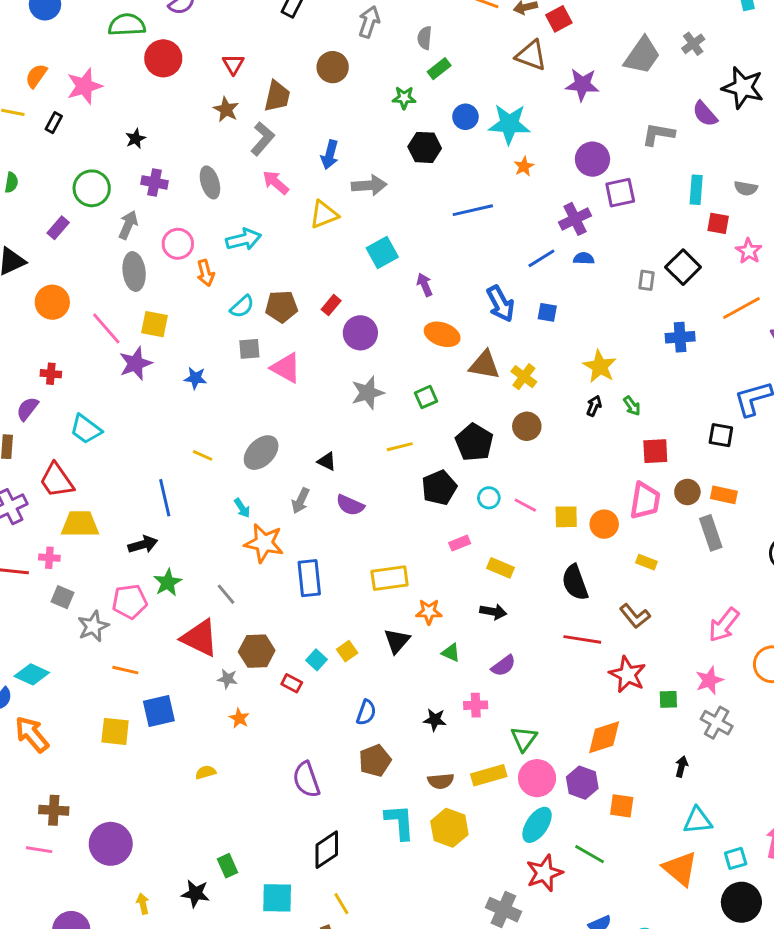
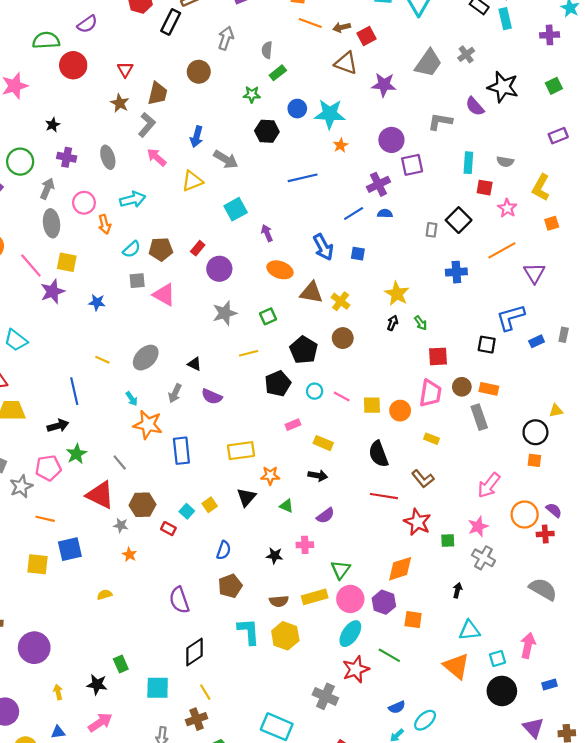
gray arrow: (369, 185) -> (226, 159), turned 35

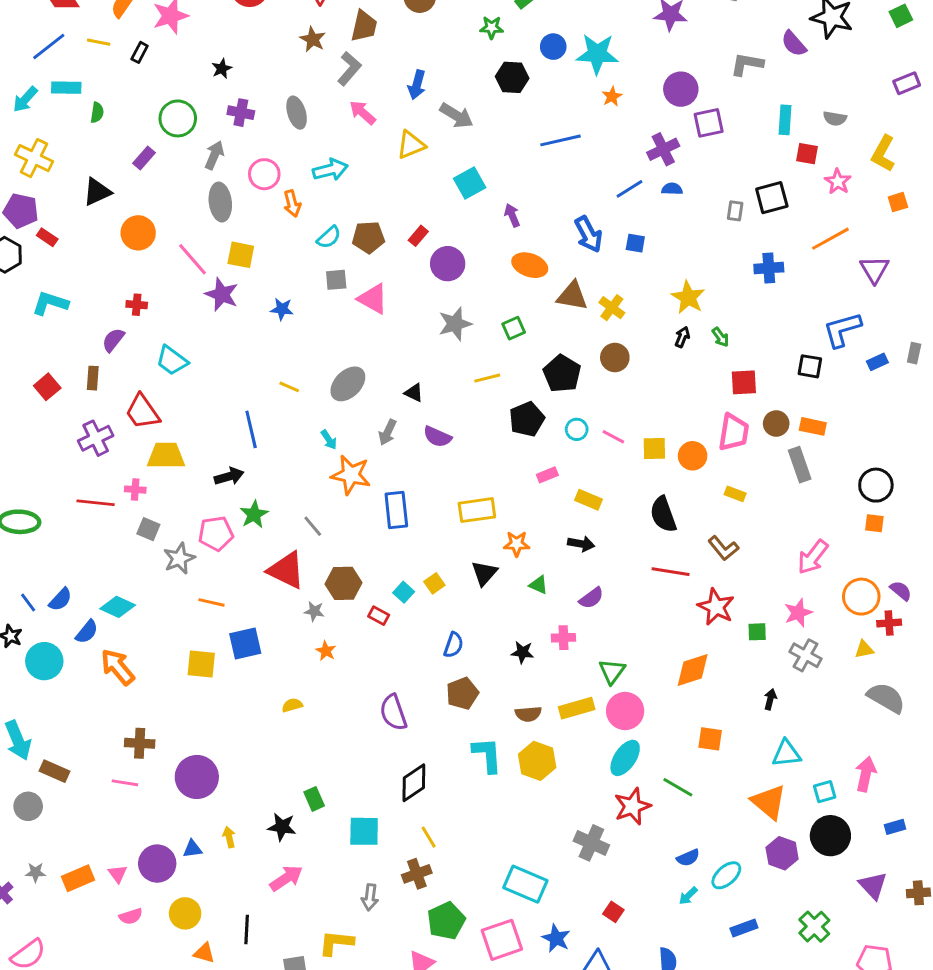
black square: (459, 220) -> (772, 198), turned 30
purple star: (53, 291) -> (222, 294), turned -30
yellow triangle: (556, 411) -> (864, 649), moved
purple hexagon: (384, 602) -> (782, 853), moved
blue triangle: (58, 732) -> (192, 849), moved

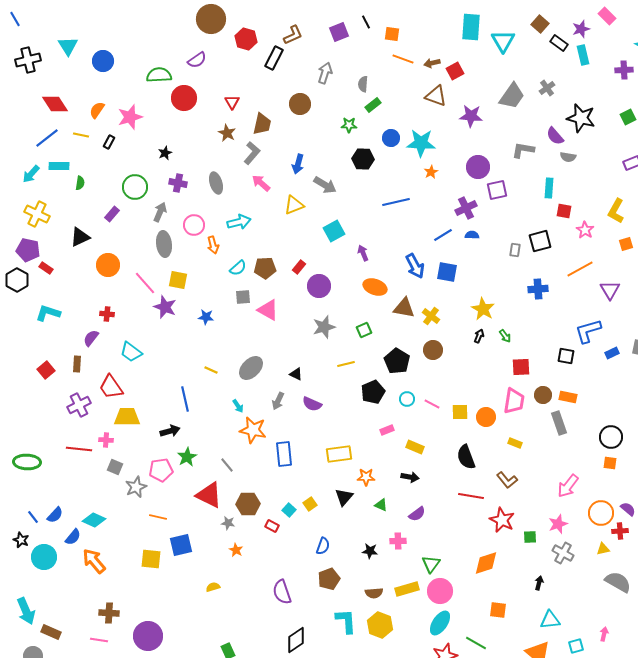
gray semicircle: (835, 118) -> (568, 157), moved
blue square: (635, 243) -> (447, 272), size x1.5
pink arrow: (866, 774) -> (604, 634), size x0.6

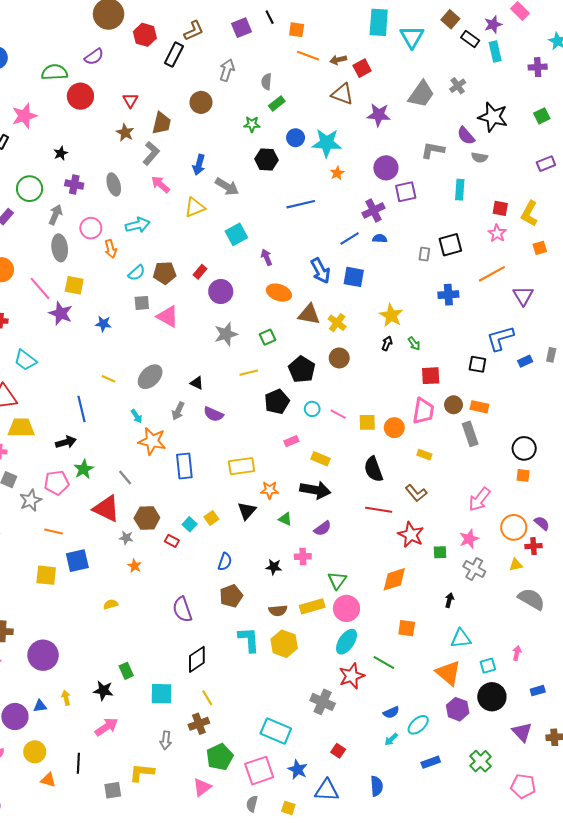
red square: (564, 211) -> (500, 208), moved
black arrow: (410, 477) -> (315, 490), size x1.6

